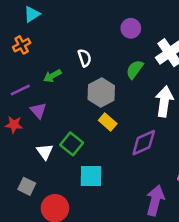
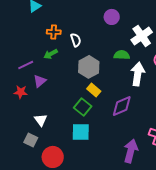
orange cross: (22, 45) -> (54, 32), moved, turned 32
green semicircle: (135, 69) -> (122, 55), moved, turned 56
purple triangle: (38, 110) -> (40, 81), turned 32
green square: (72, 144) -> (83, 107), moved
white triangle: (45, 152) -> (41, 120), moved

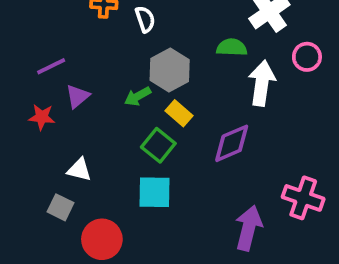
green arrow: (51, 54) -> (138, 96), moved
white triangle: (41, 120) -> (79, 170), turned -40

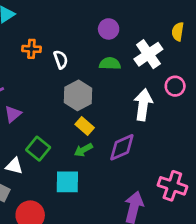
green semicircle: (232, 47) -> (110, 64), moved
green arrow: (138, 96) -> (83, 150), moved
green square: (158, 145) -> (38, 149), moved

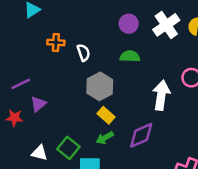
white cross: (148, 54) -> (166, 25), moved
green square: (38, 149) -> (68, 148), moved

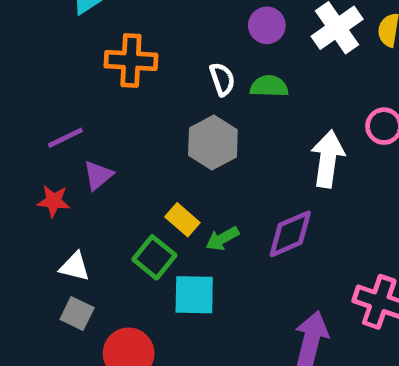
orange cross: (56, 42) -> (131, 60), size x1.5
white semicircle: (83, 53) -> (222, 79), moved
yellow rectangle: (106, 115) -> (182, 220), moved
white triangle: (40, 153) -> (75, 267), moved

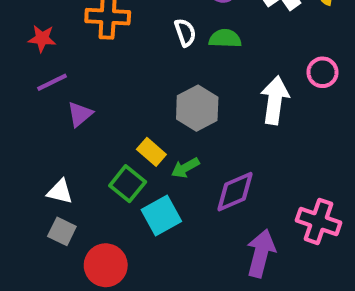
gray hexagon: (213, 142) -> (197, 108), moved
red star: (54, 201) -> (42, 38), moved
purple diamond: (290, 234) -> (235, 192), moved
cyan square: (194, 295) -> (161, 216), turned -30

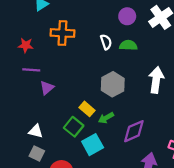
purple line: (52, 82) -> (31, 70), turned 30

